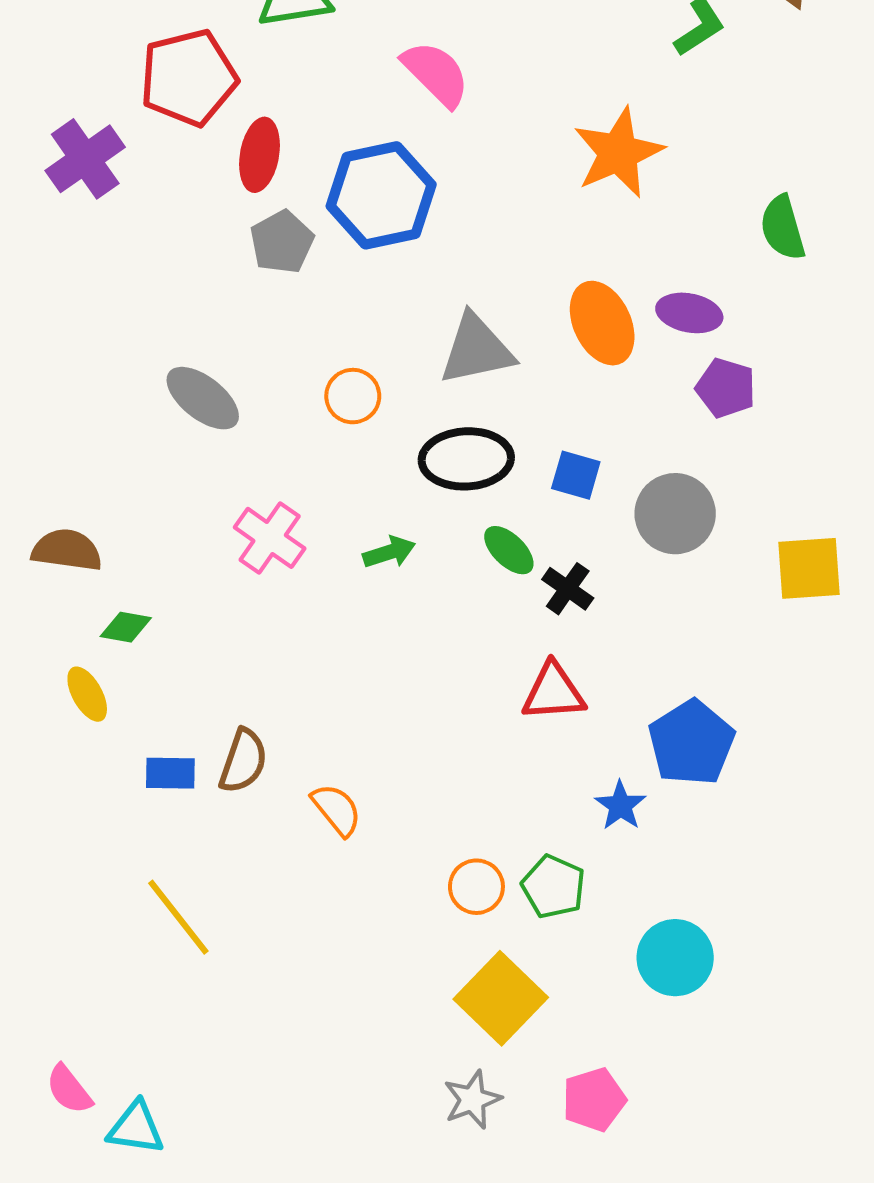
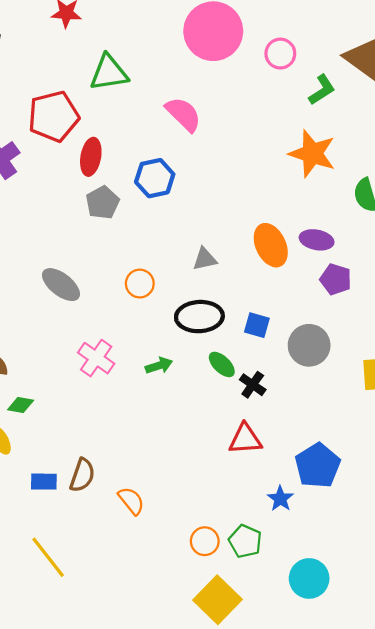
orange star: (618, 153) -> (312, 154), moved, turned -30
blue hexagon: (381, 195) -> (155, 178), size x0.7
gray triangle: (476, 349) -> (205, 259), size x0.6

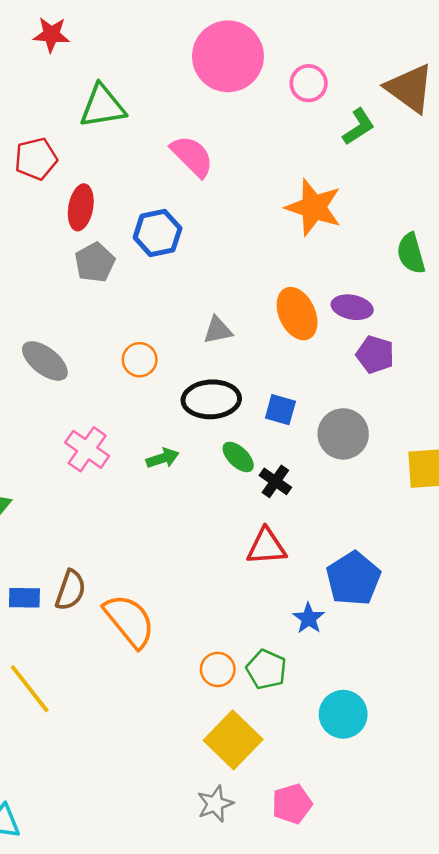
red pentagon: (54, 116) -> (36, 159), size x0.7
orange star: (312, 154) -> (314, 207), moved
orange semicircle: (131, 501) -> (129, 621), size x1.6

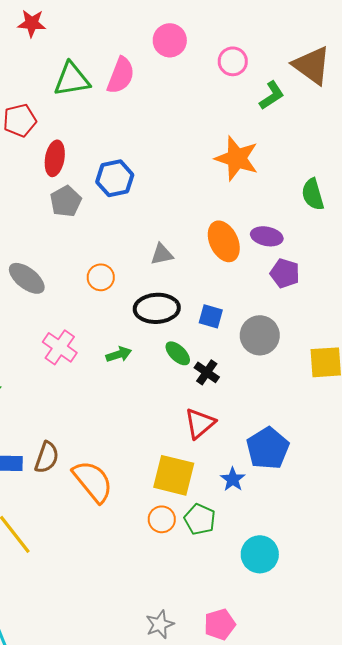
pink circle: (228, 56) -> (170, 40), size x0.6
pink semicircle: (192, 156) -> (121, 75), moved, turned 66
red triangle: (266, 547) -> (200, 423), turned -36
yellow square: (233, 740) -> (174, 475), moved, turned -30

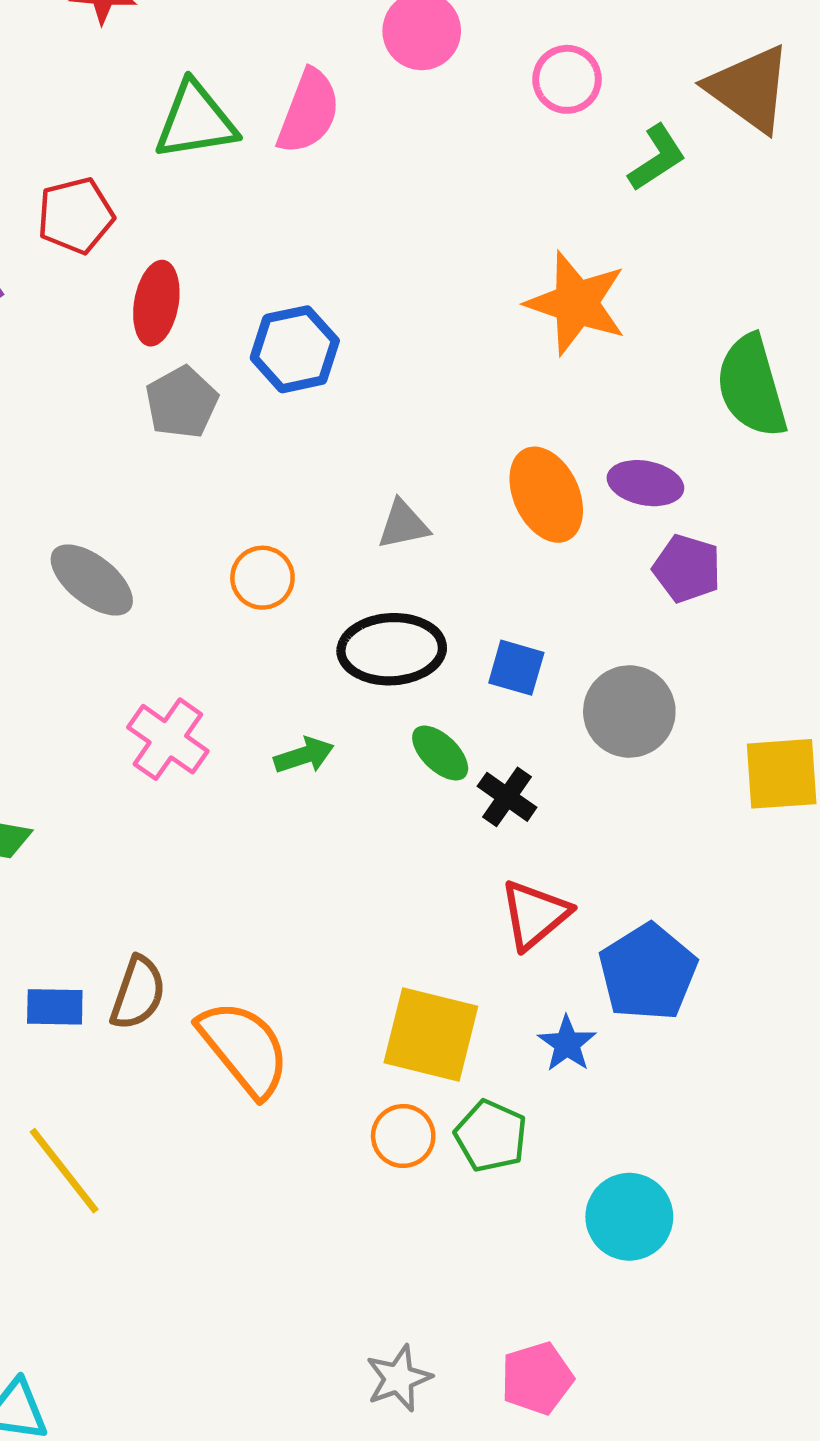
green semicircle: (313, 194) -> (752, 386), size x1.4
red triangle: (200, 423) -> (535, 915), moved

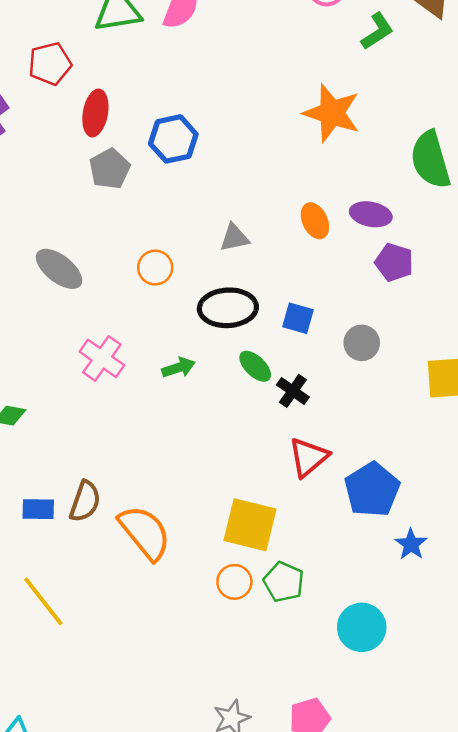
orange ellipse: (546, 495) -> (315, 221), size x0.7
gray circle: (629, 712) -> (362, 343), size x0.7
blue star: (567, 1044) -> (411, 544), moved

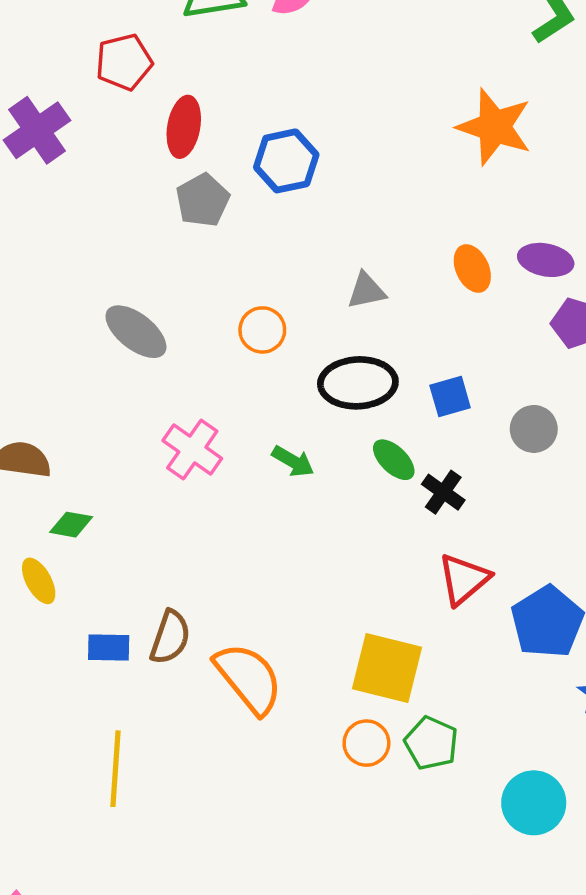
blue square: (298, 318) -> (450, 397), turned -32
green arrow: (179, 368) -> (293, 461), turned 48
yellow line: (43, 601) -> (115, 769), turned 42

